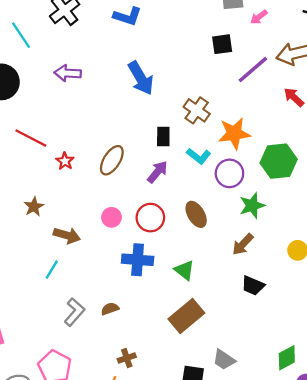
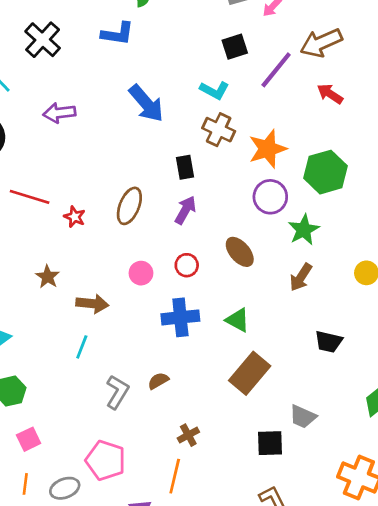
cyan L-shape: (199, 156) -> (215, 90), moved
red circle: (150, 218) -> (187, 265), size x0.7
black trapezoid: (253, 286) -> (329, 342), moved

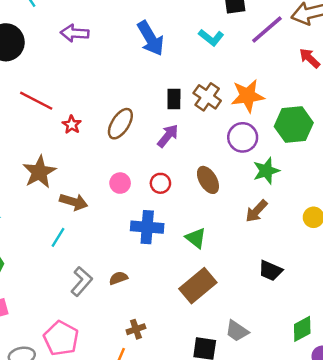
brown cross: (219, 130) -> (207, 97), moved
brown star: (48, 277) -> (39, 172), size x1.6

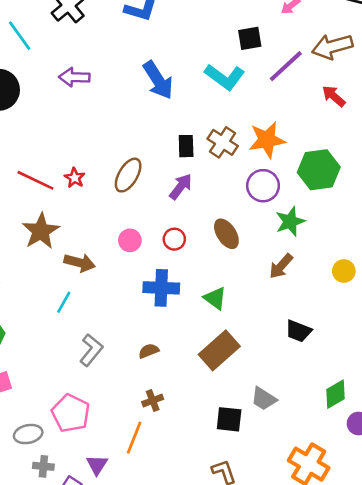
cyan L-shape: (211, 37) -> (225, 77), size x1.4
red line: (36, 101) -> (35, 180), moved
brown semicircle: (118, 278) -> (149, 351), moved

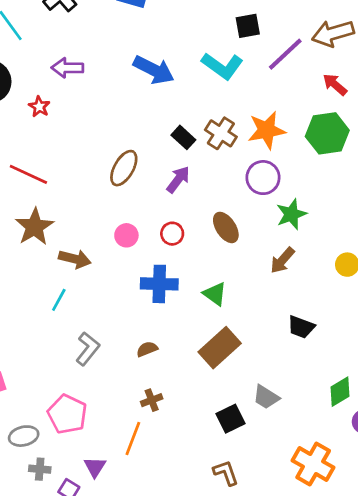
blue arrow: (158, 80) -> (154, 70), turned -30
black rectangle: (186, 146) -> (183, 137), turned -45
green hexagon: (319, 170) -> (327, 133), moved
red star: (75, 178) -> (39, 107), moved
black square: (229, 419) -> (230, 419), turned -32

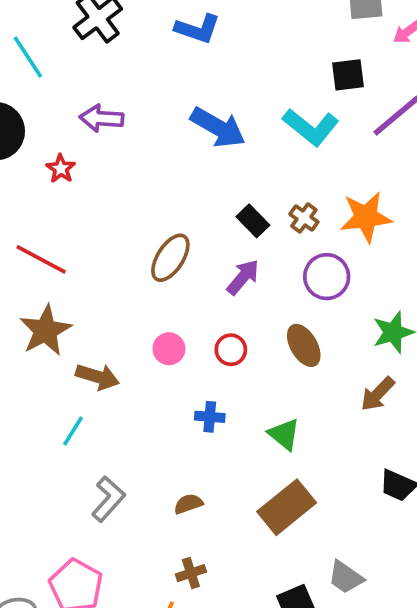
brown cross: (221, 133) -> (304, 218), size x0.7
purple circle: (263, 178) -> (327, 277), moved
blue cross: (159, 284) -> (210, 417), size x0.6

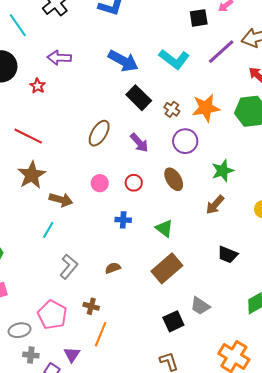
black square: (348, 75) -> (199, 18), moved
black rectangle: (253, 221) -> (139, 98), moved, size x1.4
purple arrow: (243, 277) -> (139, 143), turned 100
brown cross: (191, 573) -> (91, 306), moved, turned 35

